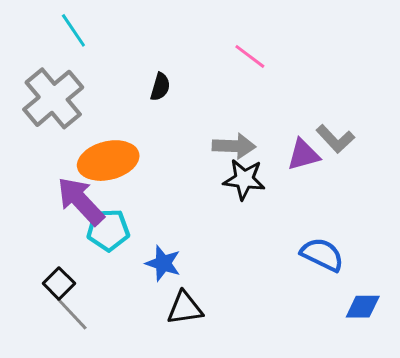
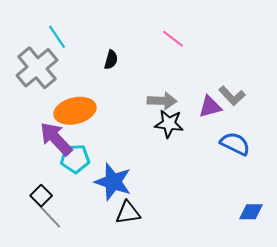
cyan line: (73, 30) -> (57, 37), moved
blue semicircle: (322, 255) -> (235, 144), moved
blue star: (163, 263) -> (113, 182), size x1.5

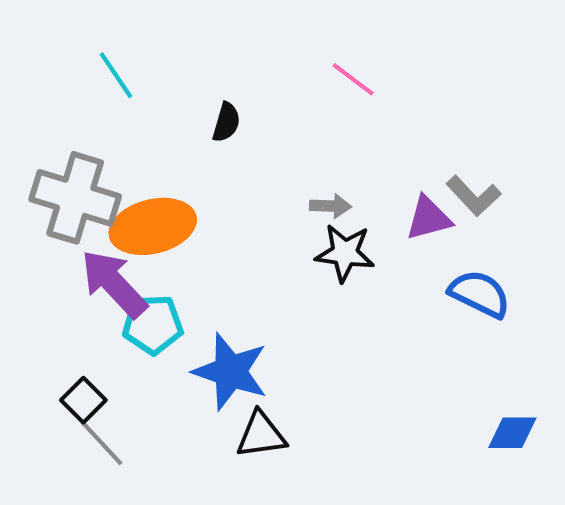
gray cross: (37, 68) -> (75, 198), moved, turned -33
gray arrow: (162, 101) -> (331, 206), size x0.7

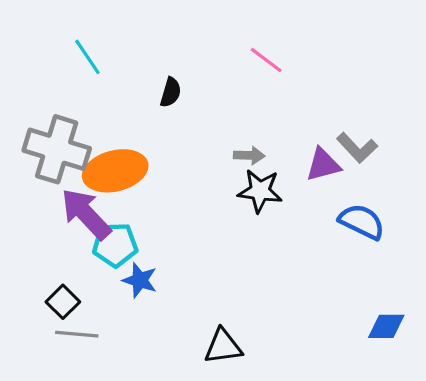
blue star: (230, 371) -> (140, 280), moved, size x0.6
black triangle: (261, 435) -> (223, 346), moved
gray line: (102, 443) -> (77, 334), turned -42

